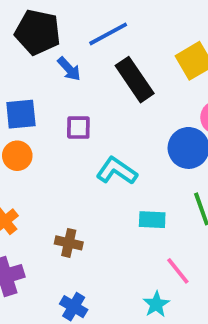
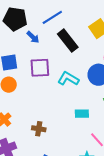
purple square: (78, 128) -> (40, 68), size x1.5
cyan L-shape: (117, 171) -> (68, 79), moved

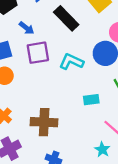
blue arrow: (33, 37) -> (27, 28), moved
brown cross: (39, 129) -> (44, 122), size x1.6

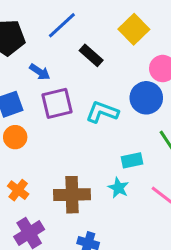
black rectangle: (66, 18) -> (91, 55), size x0.7
cyan star: (102, 150) -> (118, 188), moved

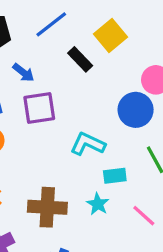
yellow square: (134, 29) -> (110, 36), moved
cyan L-shape: (102, 112) -> (88, 144), moved

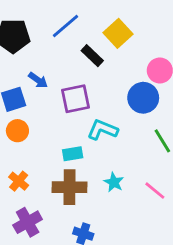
blue arrow: (23, 73) -> (38, 80), moved
purple square: (39, 108) -> (76, 99), moved
cyan rectangle: (115, 176) -> (73, 154), moved

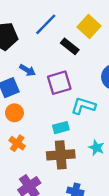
orange cross: (19, 181) -> (17, 143), moved

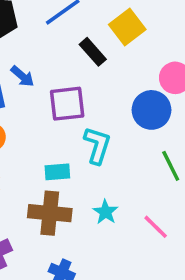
cyan L-shape: (83, 106) -> (97, 145), turned 80

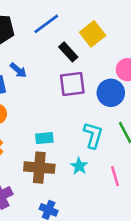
purple square: (67, 104) -> (72, 84), moved
cyan L-shape: (97, 145) -> (93, 135), moved
pink line: (156, 227) -> (115, 176), turned 30

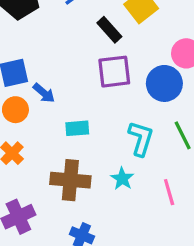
blue arrow: (18, 70) -> (44, 93), moved
cyan rectangle: (44, 138) -> (77, 128), moved

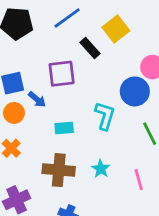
purple square: (114, 72) -> (62, 74), moved
cyan L-shape: (141, 139) -> (105, 116), moved

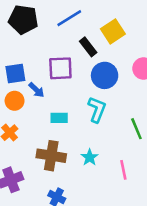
blue circle: (135, 91) -> (105, 75), moved

